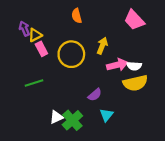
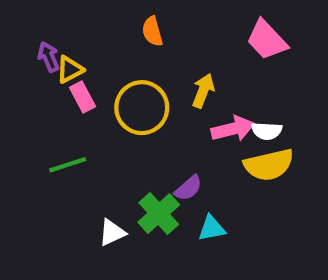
cyan triangle: (106, 115) -> (212, 228), turned 40
green cross: (72, 120) -> (159, 214), moved

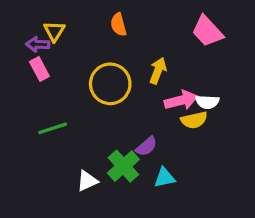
purple arrow: (49, 57) -> (38, 44), turned -65
yellow triangle: (70, 69) -> (54, 31), moved, turned -30
pink rectangle: (82, 97) -> (39, 69), moved
yellow semicircle: (269, 165) -> (194, 120), moved, size x0.7

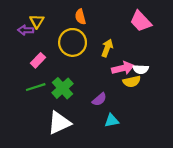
pink rectangle: (39, 69) -> (38, 60), moved, turned 72
yellow circle: (110, 84) -> (73, 42), moved
green cross: (123, 166) -> (62, 88), moved
white triangle: (87, 181) -> (59, 123), size x1.6

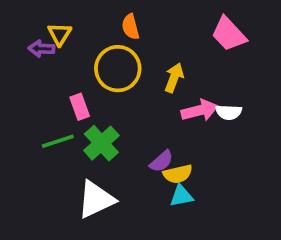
pink rectangle: (38, 60) -> (80, 107), moved, turned -64
yellow semicircle: (132, 81) -> (178, 174), moved

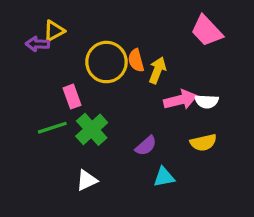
orange semicircle: (131, 27) -> (136, 60), moved
yellow triangle: (60, 34) -> (54, 31), turned 30
yellow semicircle: (178, 174) -> (203, 143), moved
white triangle: (96, 199) -> (87, 180), size x0.6

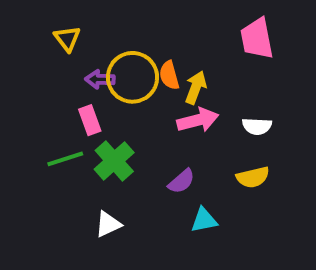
yellow triangle: (54, 31) -> (67, 39), turned -40
pink trapezoid: (207, 31) -> (257, 39), turned 32
purple arrow: (37, 44) -> (100, 79), moved
pink arrow: (180, 100) -> (198, 120), moved

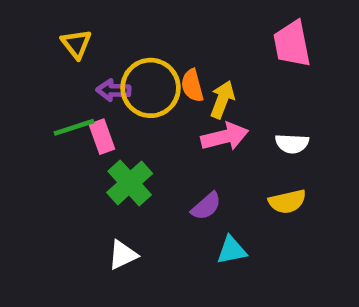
green line: (65, 159) -> (74, 127), moved

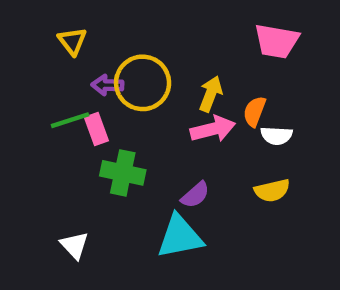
pink trapezoid: (292, 44) -> (277, 41), turned -69
orange semicircle: (192, 86) -> (255, 111), moved, turned 36
green cross: (130, 183) -> (123, 173), turned -36
cyan triangle: (232, 250) -> (180, 237), moved, size x1.6
white triangle: (123, 255) -> (74, 245), moved, turned -48

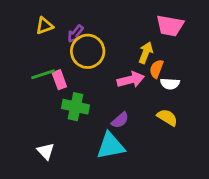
yellow triangle: (72, 41) -> (44, 26), turned 48
purple arrow: (107, 85) -> (75, 34), moved, turned -54
yellow arrow: (211, 94) -> (146, 53), moved
yellow semicircle: (272, 190) -> (167, 117), turned -135

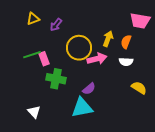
pink trapezoid: (170, 26) -> (140, 21), moved
yellow circle: (88, 51) -> (79, 48), moved
orange semicircle: (156, 69) -> (126, 42), moved
yellow semicircle: (167, 117) -> (139, 88), moved

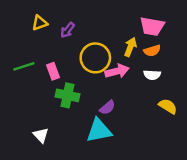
pink trapezoid: (140, 21) -> (152, 26), moved
orange semicircle: (126, 42) -> (152, 51), turned -128
green line: (32, 55) -> (24, 66), moved

